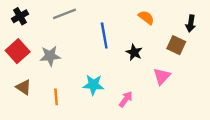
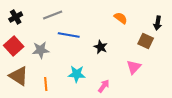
blue line: (104, 35) -> (69, 35), moved, turned -70
black star: (134, 52) -> (101, 47), moved
brown triangle: (24, 87) -> (19, 76), size x1.5

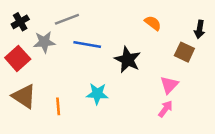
black star: (101, 47) -> (128, 60), size x1.5
gray star: (41, 50) -> (44, 42), moved
pink arrow: (104, 86) -> (165, 109), moved

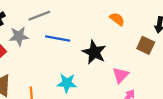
pink triangle: (169, 85) -> (121, 75), moved

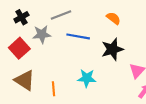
orange semicircle: (117, 19) -> (113, 18), moved
black star: (94, 52) -> (112, 49), turned 30

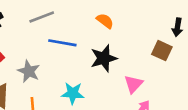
gray star: (42, 34) -> (29, 71), moved, turned 30

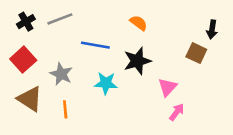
gray line: (42, 17) -> (60, 19), moved
cyan star: (73, 93) -> (106, 83), moved

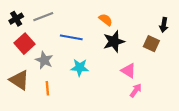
red square: (23, 60) -> (24, 44), moved
black star: (137, 61) -> (114, 42), moved
pink triangle: (167, 87) -> (128, 71), turned -42

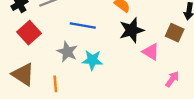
gray star: (44, 60) -> (67, 52), moved
pink triangle: (128, 71) -> (151, 52), moved
pink arrow: (136, 90) -> (172, 79), moved

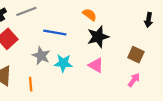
brown square: (175, 33) -> (136, 55), moved
pink triangle: (151, 52) -> (96, 65), moved

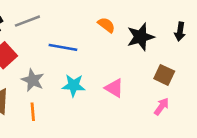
black star: (98, 37) -> (141, 37), moved
gray star: (41, 56) -> (33, 80), moved

